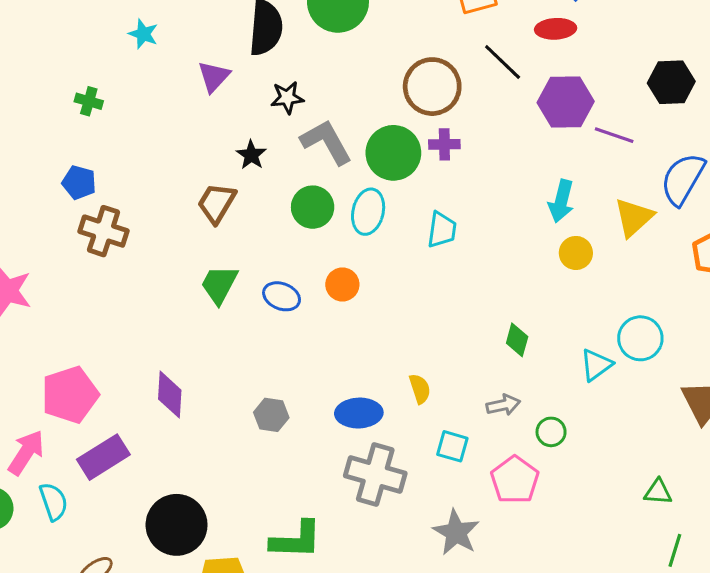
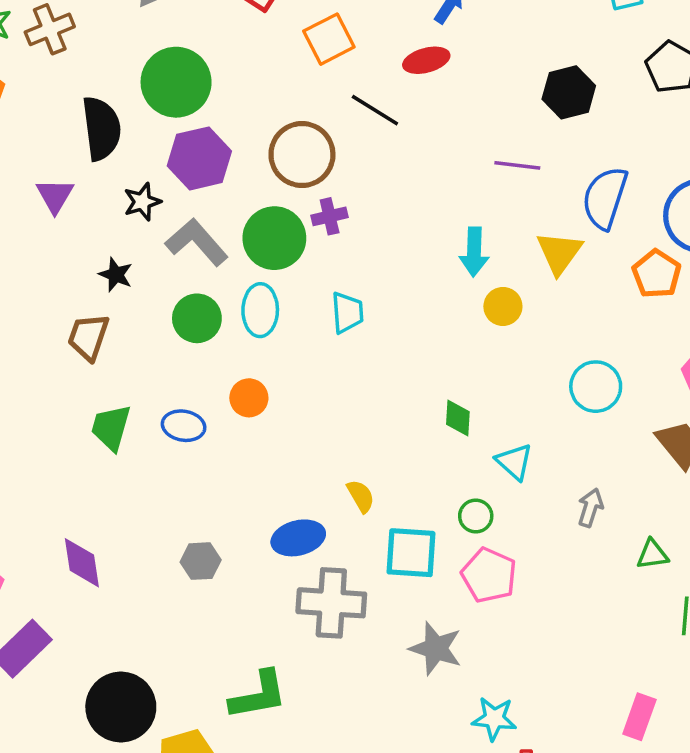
purple hexagon: (566, 102) -> (199, 158), moved
cyan triangle: (596, 365) -> (514, 462), moved, turned -30
gray arrow: (503, 405) -> (590, 508), moved, turned -48
green circle: (551, 432) -> (476, 516), moved
cyan square: (452, 446) -> (411, 553), size x1.5

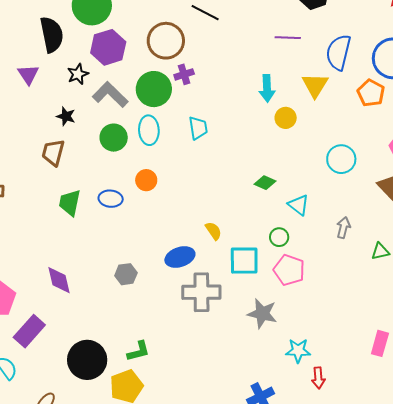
green diamond: (458, 418) -> (265, 183), turned -65
green L-shape: (258, 695) -> (138, 351), moved, size x0.7

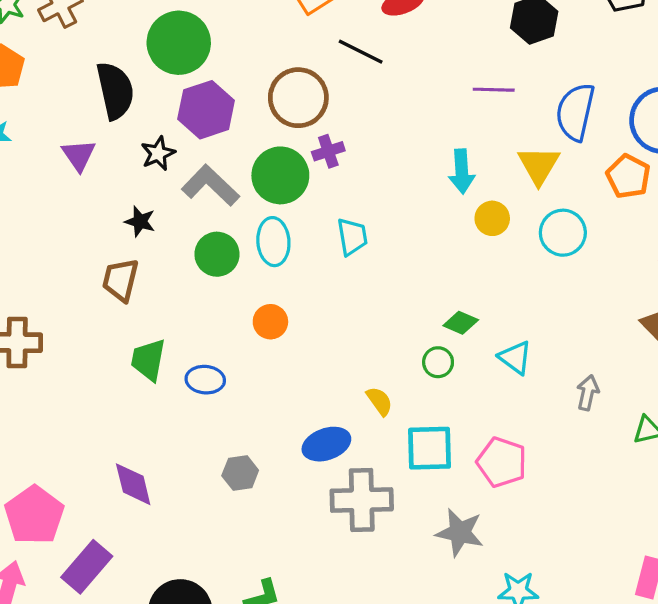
cyan circle: (341, 159) -> (563, 233), moved
blue ellipse: (111, 199) -> (205, 380), moved
green circle: (279, 237) -> (438, 362), moved

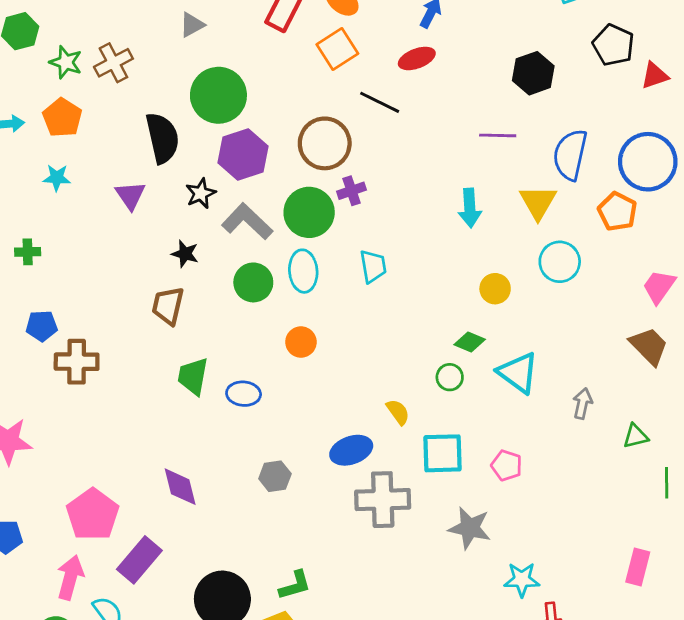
yellow circle: (492, 218) -> (495, 289), moved
cyan triangle: (515, 358) -> (518, 373), size x1.4
pink pentagon: (502, 462) -> (507, 465), size x0.7

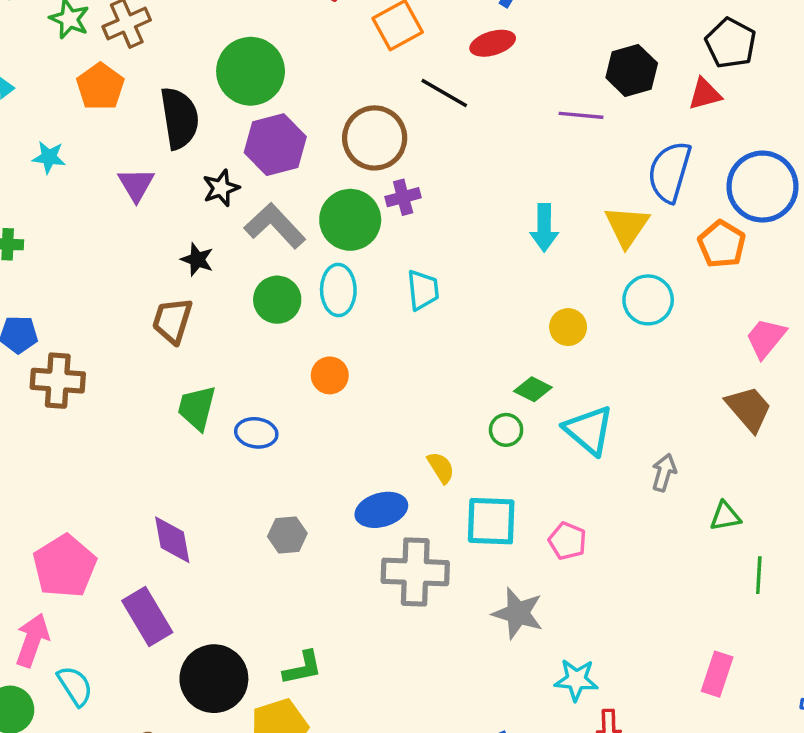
red triangle: (655, 75) -> (705, 94), moved
orange pentagon: (62, 118) -> (100, 87), moved
purple line: (498, 135) -> (581, 115), moved
purple rectangle: (139, 560) -> (147, 616), moved, turned -75

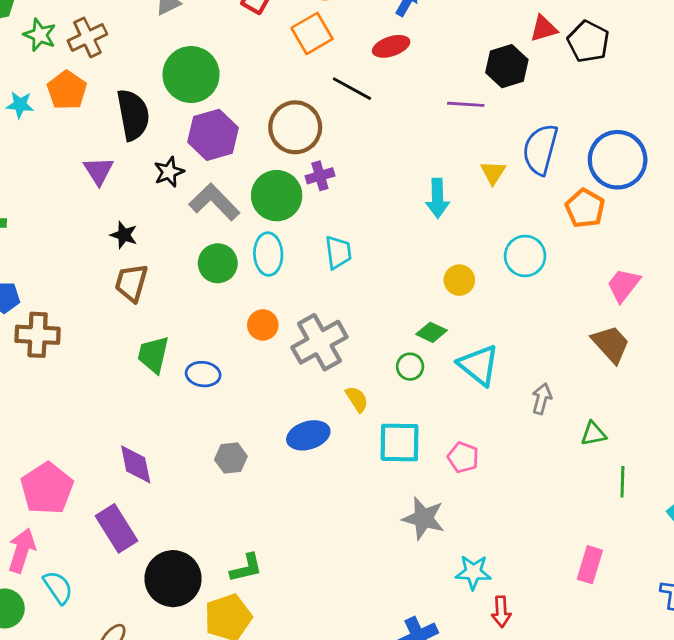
red triangle: (705, 94) -> (544, 29), moved
cyan star: (49, 157) -> (20, 105), moved
yellow triangle: (627, 226) -> (493, 173), moved, size x0.7
black star: (197, 259) -> (124, 235), moved
gray cross: (415, 572) -> (319, 342), moved, turned -30

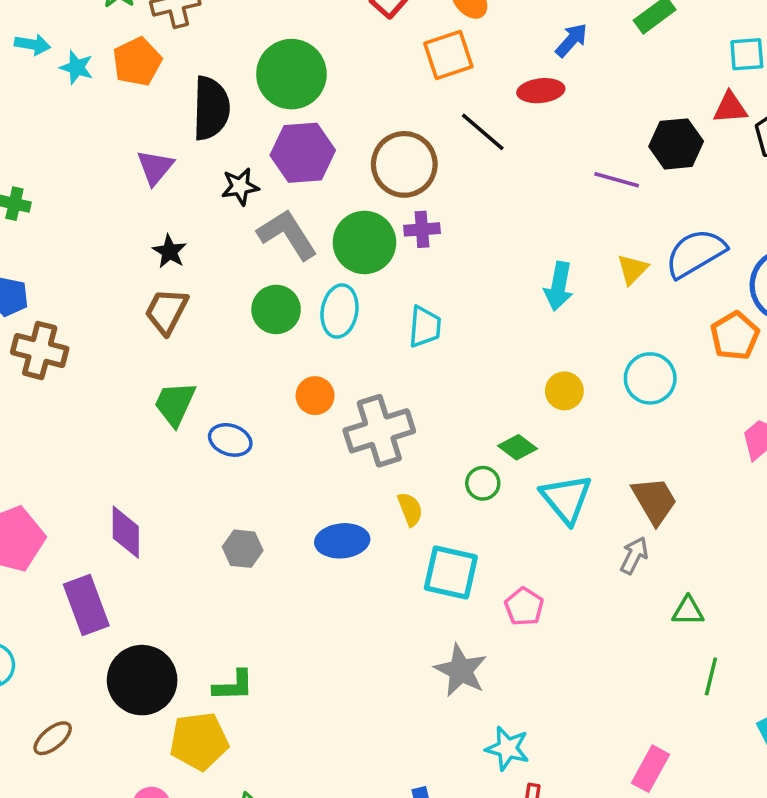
blue semicircle: (540, 149) -> (696, 253), turned 33
brown trapezoid: (611, 344) -> (654, 501), moved

